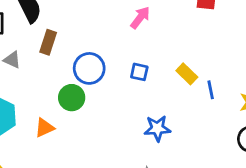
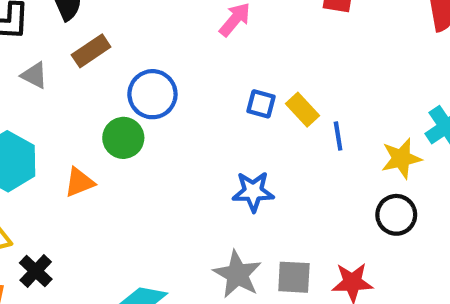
brown rectangle: (48, 42) -> (91, 51), turned 35
blue square: (139, 72) -> (261, 104), moved

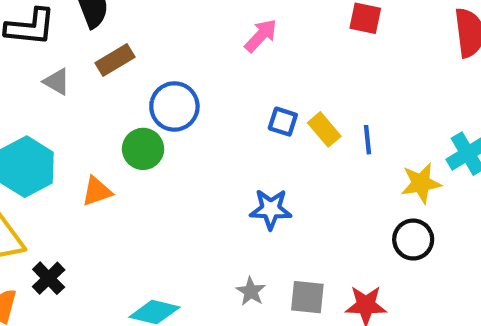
blue line: (338, 136) -> (367, 140), moved
gray star: (237, 274) -> (251, 291), size x0.6

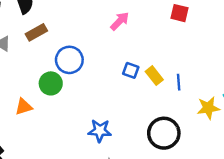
blue star: (271, 209) -> (100, 131), moved
black circle: (413, 240) -> (164, 133), moved, size x1.4

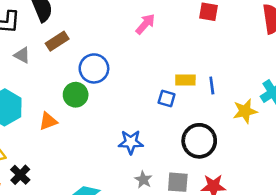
blue square: (131, 70) -> (167, 98), moved
yellow rectangle: (154, 76) -> (185, 80), turned -48

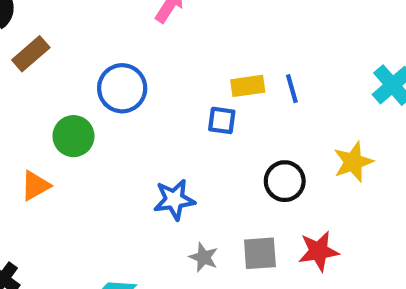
blue circle: (94, 68) -> (122, 88), moved
yellow star: (245, 111) -> (353, 162), moved
black circle: (199, 141) -> (285, 181), size x0.7

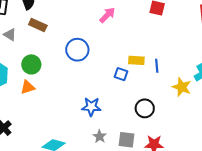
brown rectangle: (31, 54) -> (38, 25), turned 54
green circle: (73, 136) -> (31, 64), moved
yellow star: (353, 162) -> (182, 87), moved, turned 30

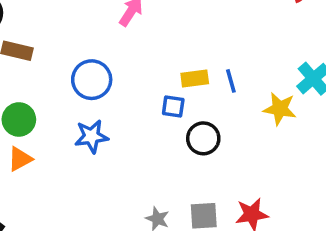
blue star: (91, 107) -> (92, 136), moved
black circle: (145, 108) -> (203, 138), moved

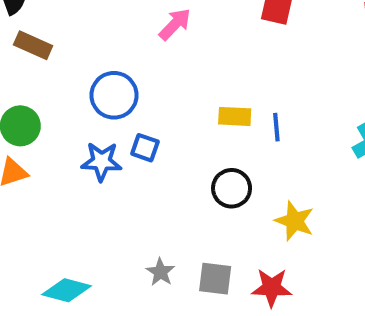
blue square: (173, 107) -> (145, 148), moved
yellow star: (280, 109) -> (295, 221), moved

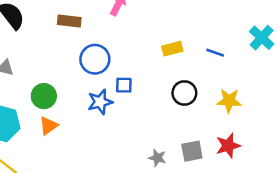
brown rectangle: (33, 45) -> (69, 21), moved
blue line: (276, 127) -> (215, 53), moved, turned -48

